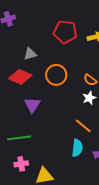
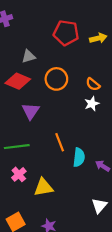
orange line: (83, 126) -> (60, 142), moved, turned 30
pink cross: (21, 164) -> (19, 174), turned -32

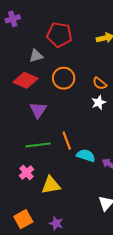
red pentagon: (66, 33) -> (59, 35), moved
green line: (17, 147) -> (38, 145), moved
cyan semicircle: (79, 157) -> (86, 156), turned -78

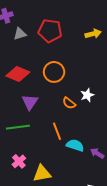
gray triangle: (36, 56) -> (20, 34), moved
orange semicircle: (100, 83) -> (69, 103), moved
green line: (38, 145) -> (18, 127), moved

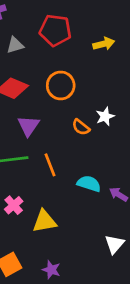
gray triangle: (20, 34) -> (15, 45), moved
yellow arrow: (93, 34) -> (104, 44), moved
orange line: (57, 131) -> (50, 165), moved

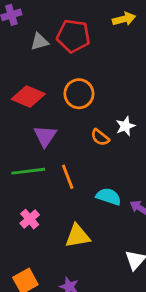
yellow arrow: (104, 44) -> (124, 19), moved
gray triangle: (15, 45) -> (40, 42), moved
yellow triangle: (45, 221) -> (78, 236), moved

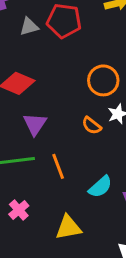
orange circle: (79, 94) -> (103, 80), moved
cyan semicircle: (109, 197) -> (100, 187), turned 120

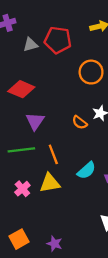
orange circle: (103, 80) -> (91, 72), moved
yellow triangle: (68, 227) -> (50, 183), moved

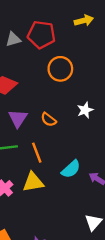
orange circle: (91, 72) -> (60, 69), moved
orange semicircle: (80, 122) -> (49, 120), moved

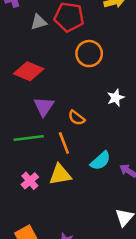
orange semicircle: (49, 120) -> (77, 118), moved

